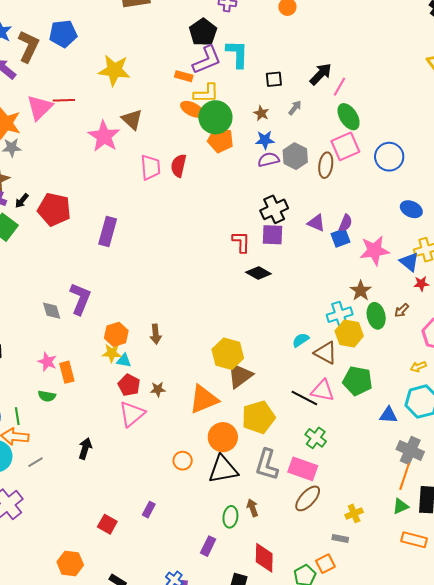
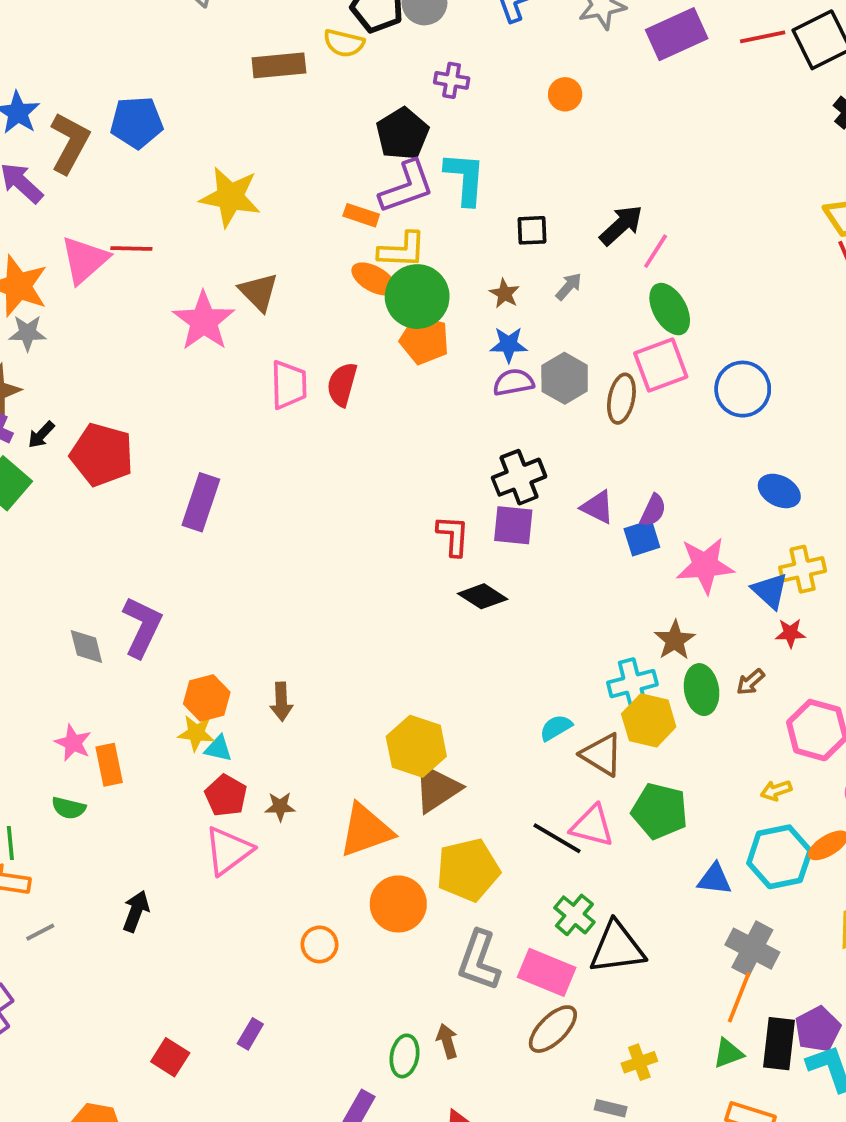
black triangle: (223, 469) -> (617, 948), moved

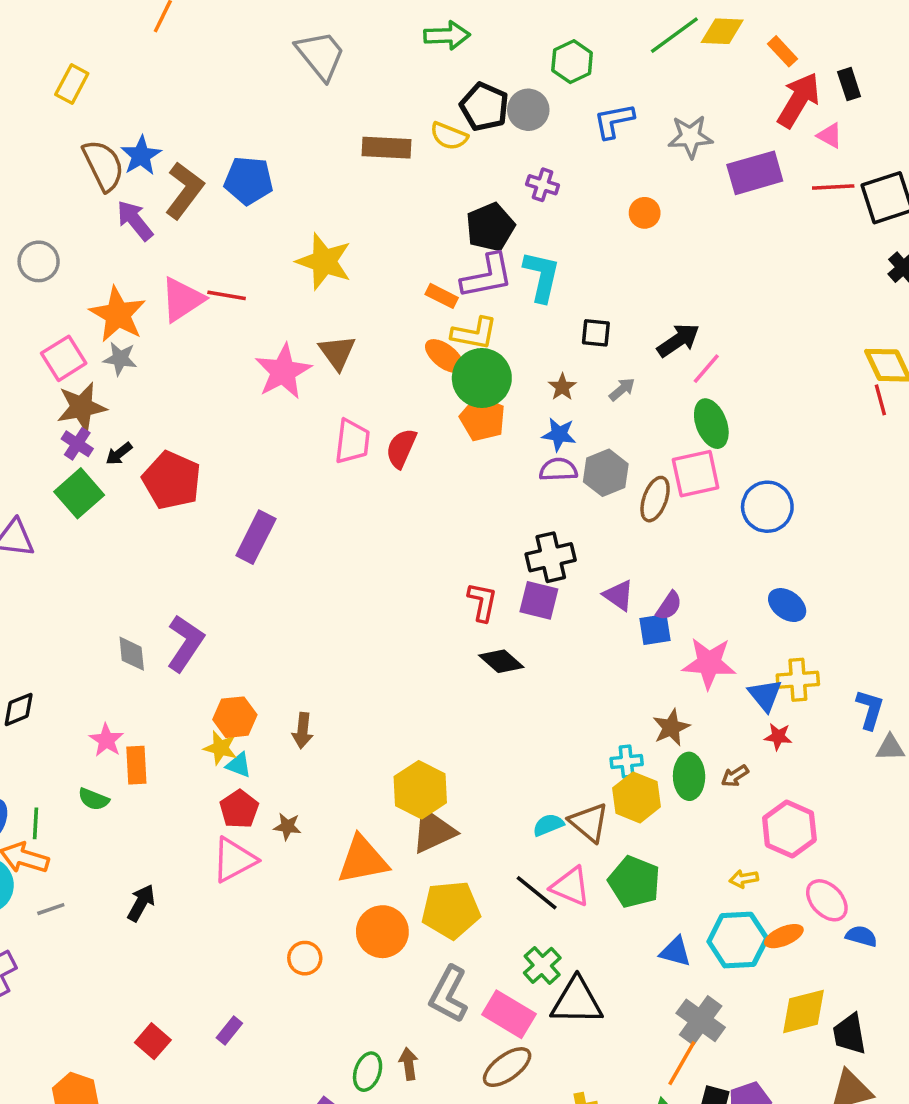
cyan cross: (632, 684) -> (627, 761), size x0.7
cyan semicircle: (556, 728) -> (548, 825), moved

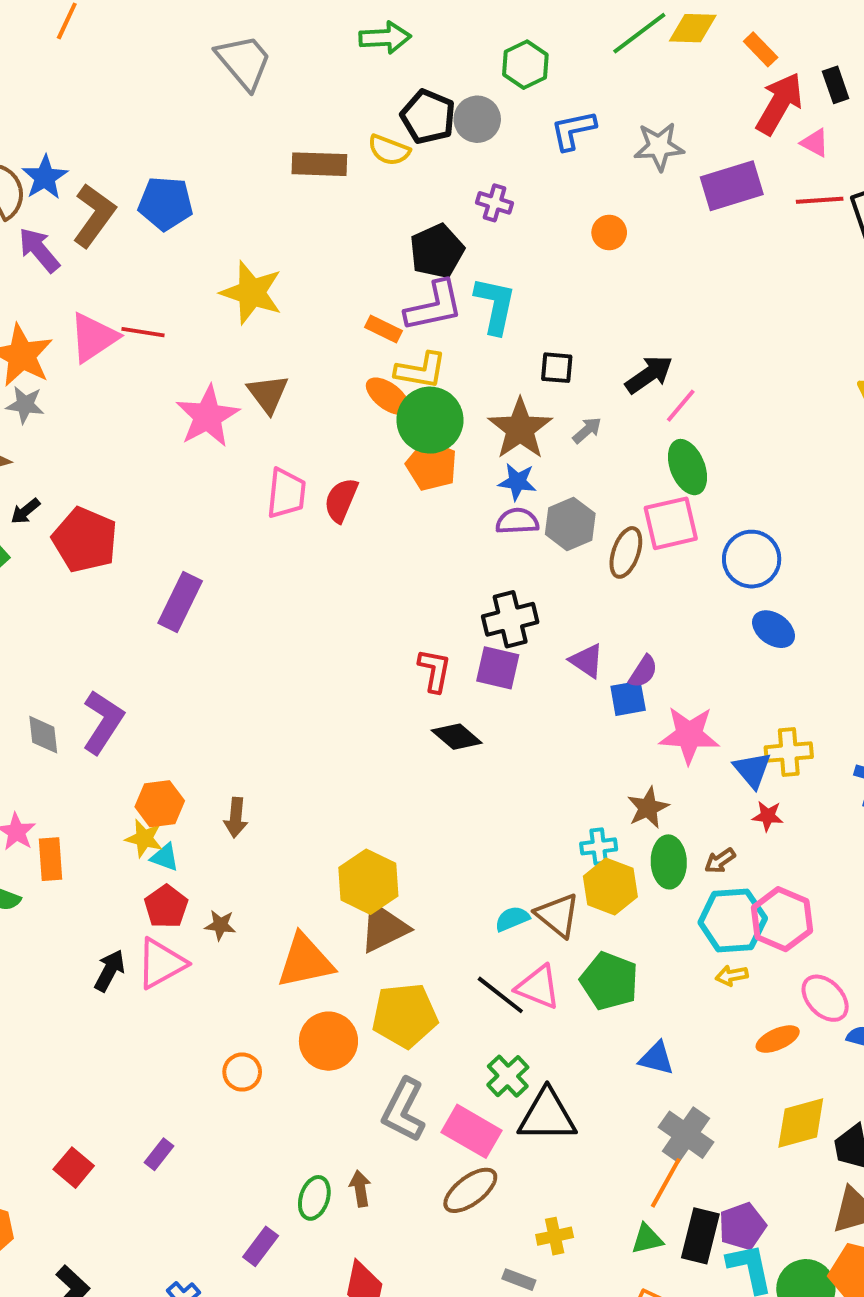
brown star: (562, 387) -> (520, 429), size x2.0
blue ellipse: (787, 605) -> (774, 629), moved
black arrow: (141, 903) -> (110, 971), moved
cyan hexagon: (738, 940) -> (733, 920), moved

